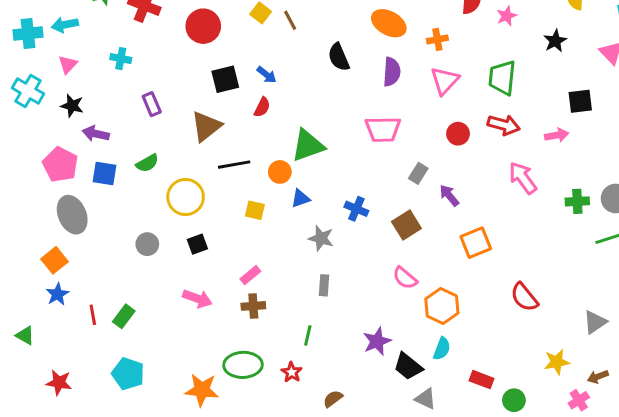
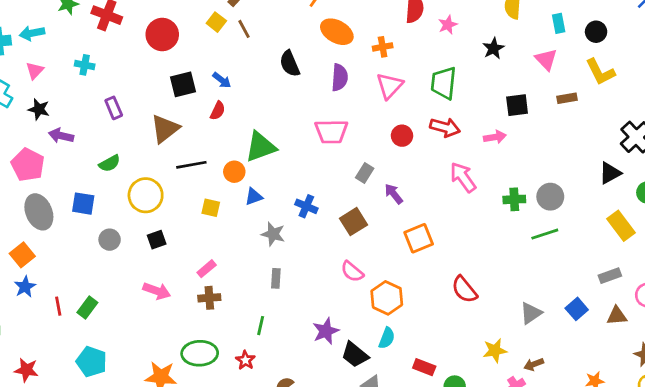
blue square: (105, 173) -> (83, 204), moved

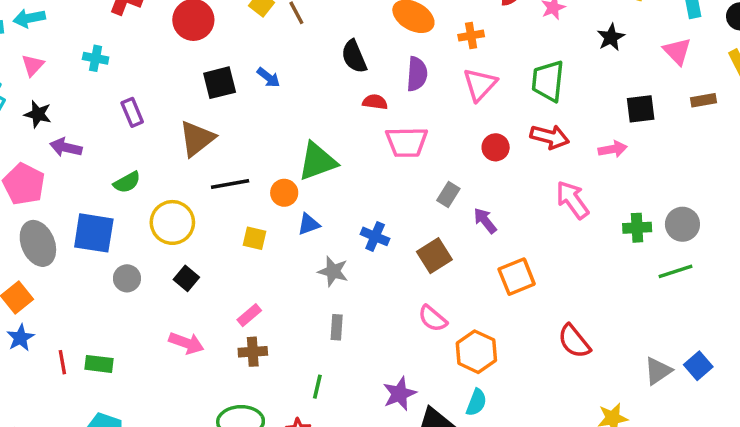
red semicircle: (218, 111) -> (375, 102), moved, turned -108
blue square: (83, 204) -> (94, 233), size x1.4
black square: (157, 240) -> (186, 278), turned -30
green rectangle: (87, 308) -> (99, 364), turned 60
blue square: (577, 309) -> (698, 366), moved

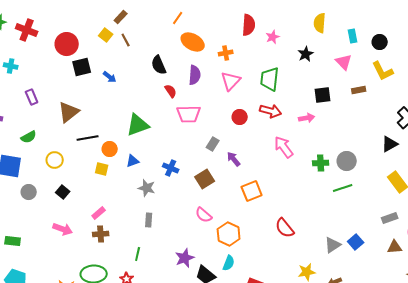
black square: (220, 83) -> (82, 67), moved
red semicircle: (375, 102) -> (171, 91), turned 48
orange circle: (284, 193) -> (110, 149), moved
yellow circle: (172, 222) -> (55, 160), size x0.7

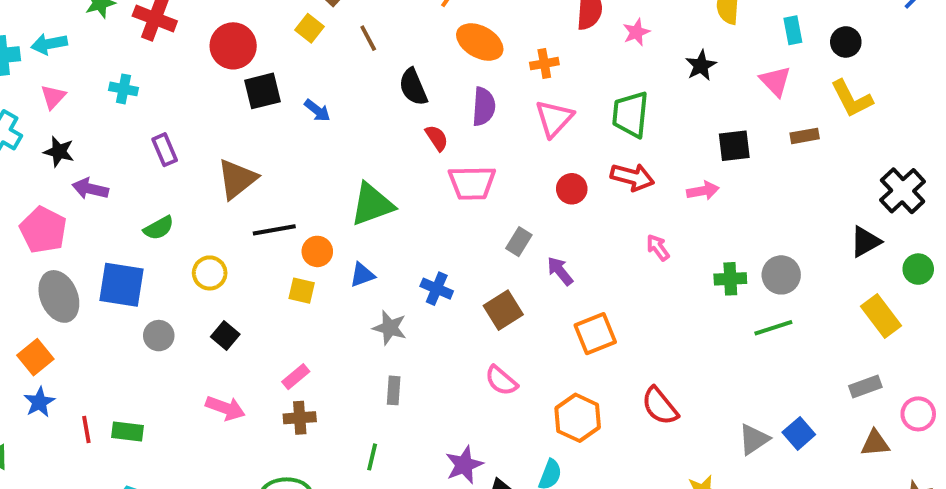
brown line: (126, 40) -> (368, 38), moved
pink arrow: (284, 147) -> (658, 248), size x0.6
orange hexagon: (229, 234) -> (578, 418), moved

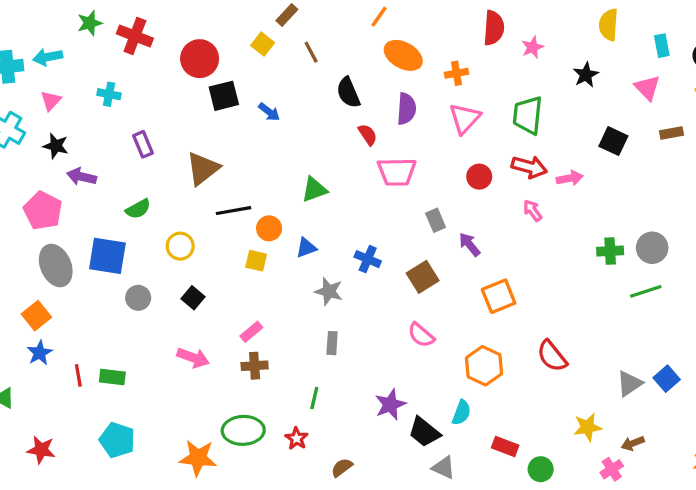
black square: (734, 146) -> (613, 141), turned 32
pink arrow: (703, 191) -> (570, 178), moved
green triangle: (372, 204) -> (314, 190), size x0.7
gray rectangle: (519, 242) -> (436, 220), turned -55
pink arrow: (658, 248) -> (533, 211), moved

